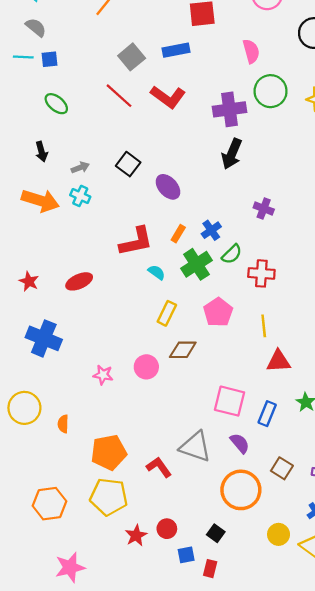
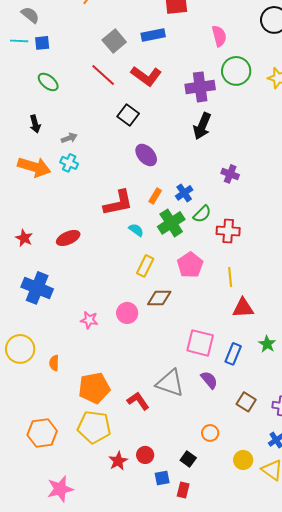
black square: (128, 164) -> (128, 115), moved
orange circle: (241, 490) -> (210, 433), moved, size x0.5

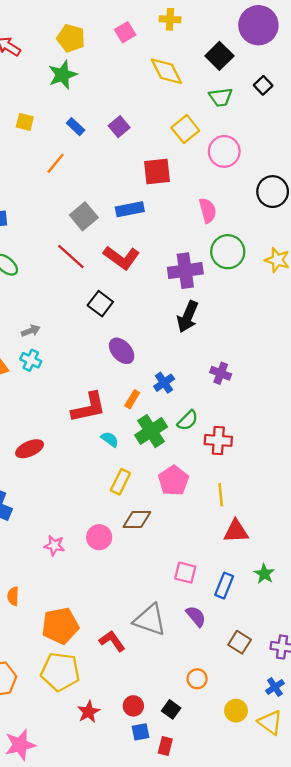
blue cross: (184, 193) -> (164, 383), moved
pink square: (200, 343) -> (185, 573), size x0.7
red circle: (145, 455) -> (133, 706), moved

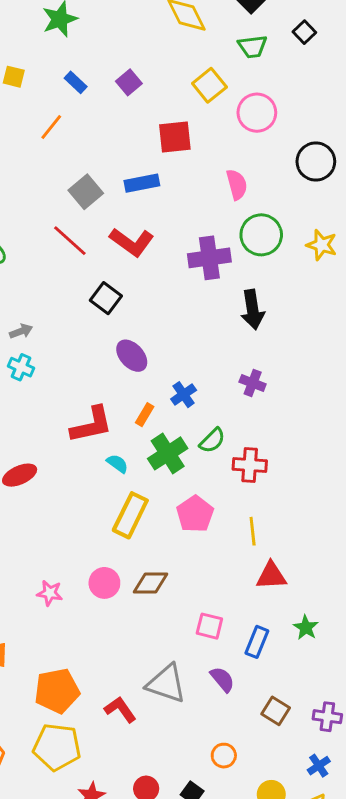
black arrow: (188, 317) -> (253, 310), moved, turned -32
yellow rectangle: (120, 482) -> (130, 515), size x1.4
brown diamond: (137, 520) -> (150, 583), moved

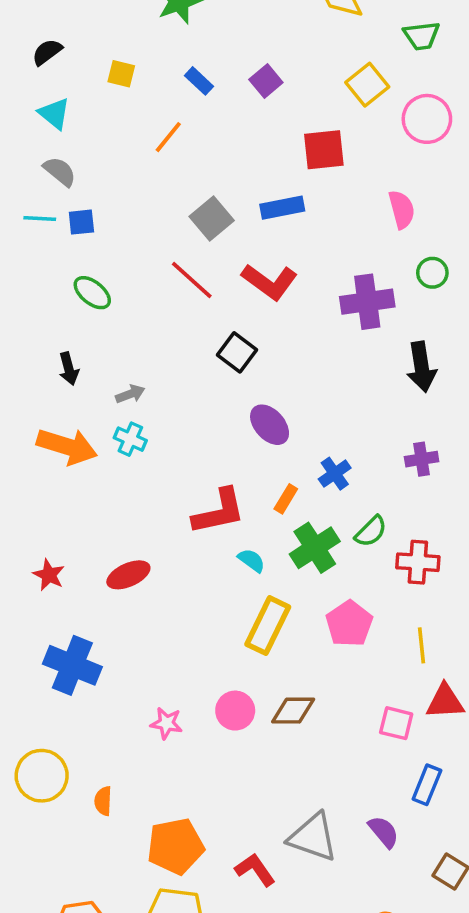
green circle: (261, 235) -> (432, 273), size x0.6
purple cross: (253, 383) -> (422, 459), turned -30
pink square: (209, 626) -> (396, 723), moved

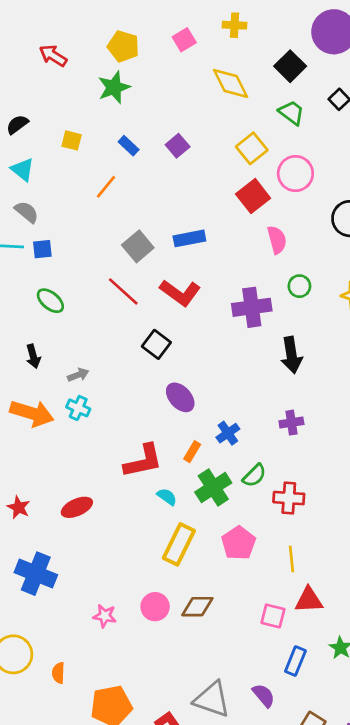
green trapezoid: (422, 36) -> (291, 113), turned -136
red square: (324, 150) -> (253, 196), moved, turned -32

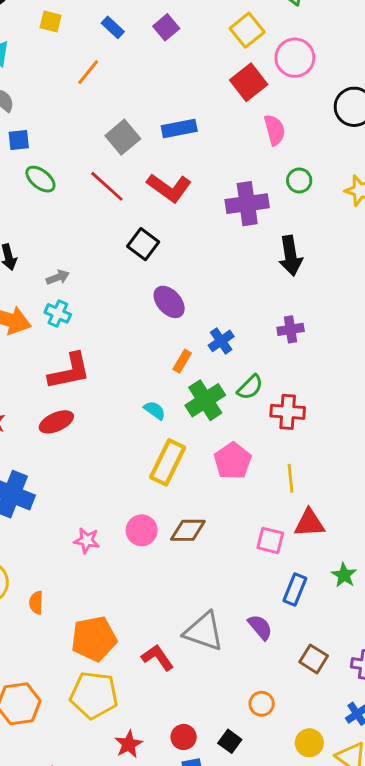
green ellipse: (50, 301) -> (40, 179), moved
red L-shape: (143, 461) -> (69, 371), moved

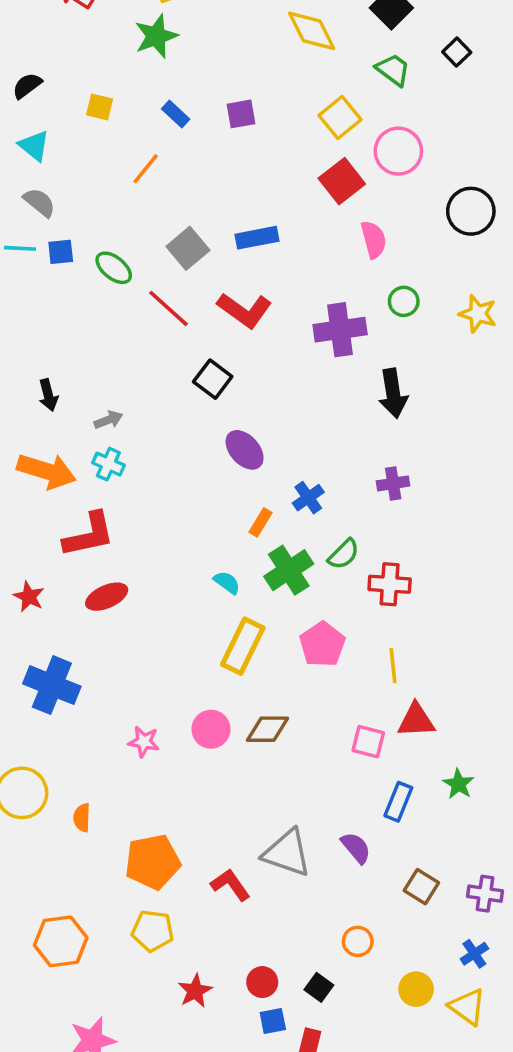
purple square: (166, 27) -> (241, 114), turned 30
green ellipse: (40, 179) -> (114, 268), moved
red L-shape: (69, 371) -> (89, 535), moved
yellow pentagon: (94, 695) -> (153, 931), size x0.7

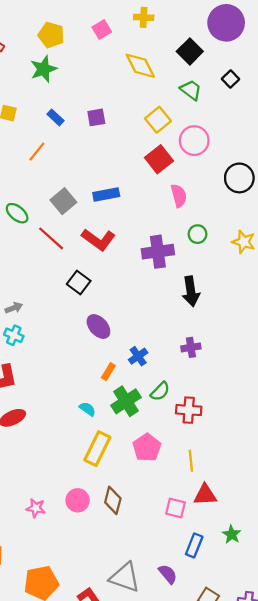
brown diamond: (268, 729) -> (113, 500), turned -76

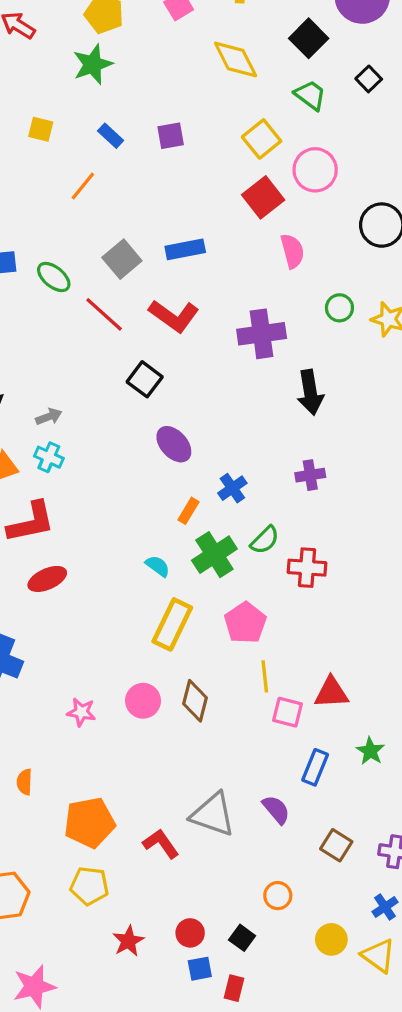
green circle: (197, 234) -> (339, 308), moved
yellow line: (191, 461) -> (265, 676), moved

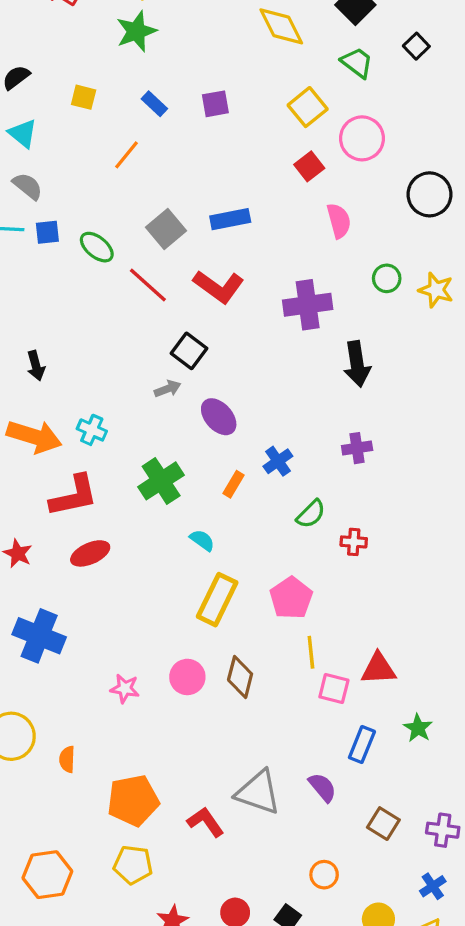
red square: (263, 197) -> (309, 166), size x0.7
gray arrow: (49, 417) -> (168, 389), moved
green cross: (214, 555) -> (161, 481), moved
red cross: (307, 568) -> (354, 542), size x0.7

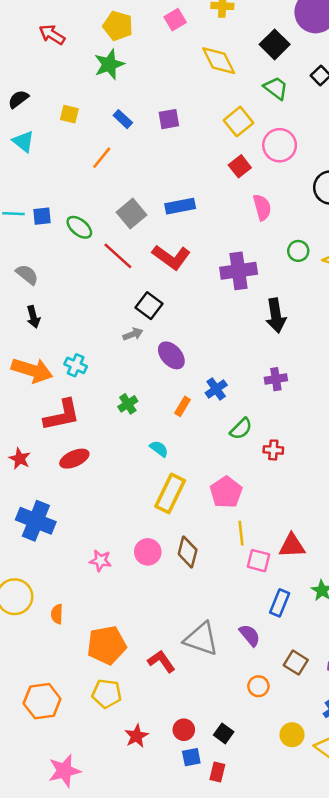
gray semicircle: (28, 186) -> (27, 275), moved
green cross: (161, 481) -> (128, 404), size x0.6
orange circle: (324, 875) -> (258, 686), moved

